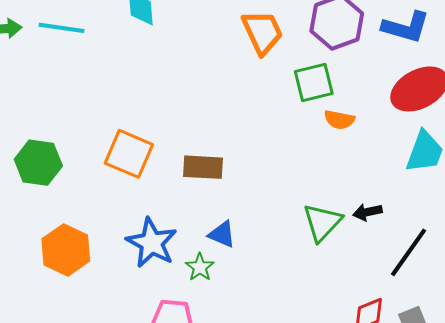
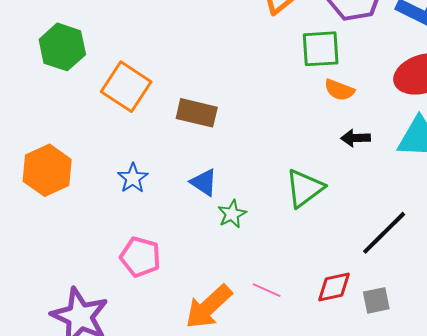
green hexagon: (38, 163) -> (62, 47), moved
black arrow: (367, 212) -> (356, 138), moved
blue star: (152, 243) -> (133, 178), size x0.6
green star: (200, 267) -> (232, 214), moved

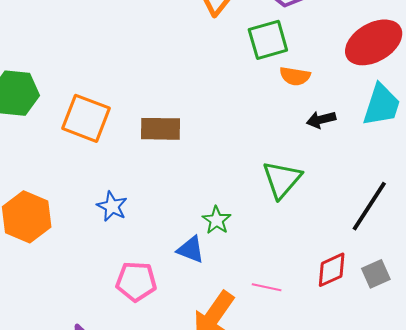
blue triangle: (204, 182) -> (191, 250), moved

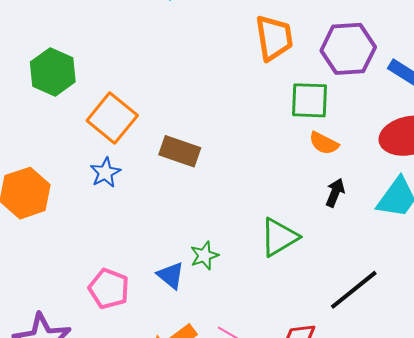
black arrow: (321, 120) -> (335, 193), turned 108
blue star: (112, 206) -> (105, 173), moved

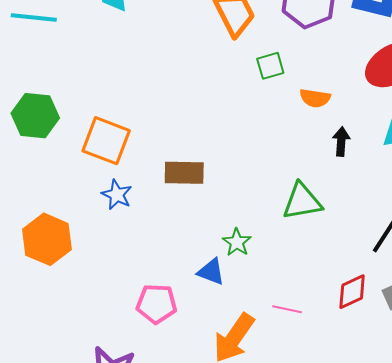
green square: (309, 100) -> (270, 66), moved, size x0.7
brown rectangle: (180, 151) -> (184, 173), moved
green triangle: (279, 237) -> (302, 201), turned 39

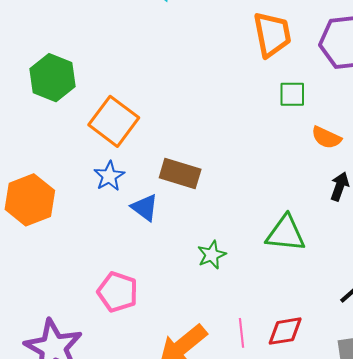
blue triangle: (211, 272) -> (145, 208), moved
red diamond: (352, 292) -> (285, 331), moved
pink line: (287, 309) -> (242, 333), turned 56

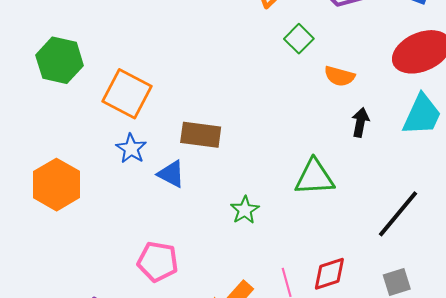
green square: (292, 94) -> (299, 39), turned -36

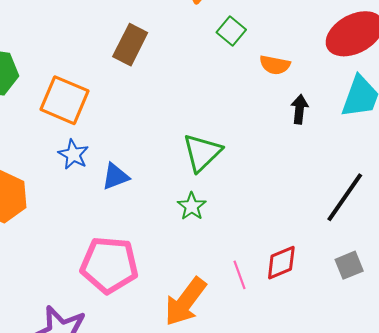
brown rectangle: (201, 135) -> (130, 45), moved, turned -66
blue triangle: (171, 174) -> (115, 176), turned -44
green triangle: (314, 177) -> (202, 153), moved, turned -36
pink pentagon: (158, 262) -> (109, 265), size x1.4

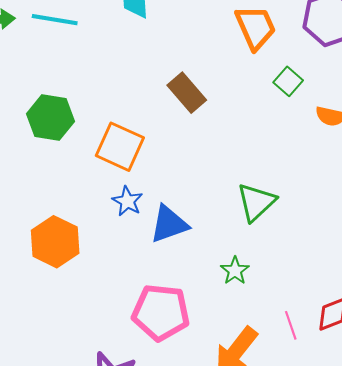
brown rectangle: (130, 45) -> (187, 93), turned -69
blue triangle: (115, 176) -> (169, 224), size x1.4
green star: (192, 206) -> (235, 271), moved

